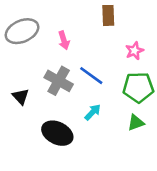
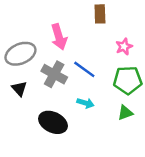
gray ellipse: (22, 31) -> (20, 54), moved
pink arrow: (64, 40) -> (59, 37), size x1.5
cyan arrow: (93, 112) -> (85, 103), turned 63

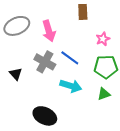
gray ellipse: (20, 54) -> (17, 26), moved
cyan arrow: (85, 103) -> (71, 86), size x1.5
black ellipse: (53, 122) -> (45, 116), moved

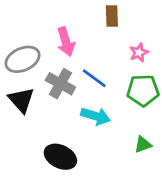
gray ellipse: (17, 26) -> (23, 59), moved
black triangle: (16, 74) -> (21, 100), size x1.5
green triangle: (104, 94) -> (143, 145), moved

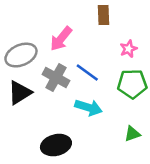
pink arrow: (66, 42) -> (61, 39), turned 56
black triangle: (21, 100) -> (20, 93), turned 40
black ellipse: (60, 157) -> (56, 145), turned -40

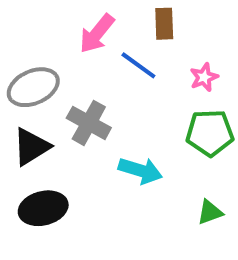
pink arrow: (61, 39) -> (97, 34), moved
blue line: (87, 73) -> (138, 65), moved
black ellipse: (56, 145) -> (43, 208), moved

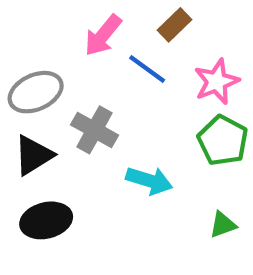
brown rectangle: (164, 24) -> (174, 25), turned 48
pink star: (204, 77) -> (217, 82), size x1.5
green pentagon: (210, 133) -> (223, 140), turned 30

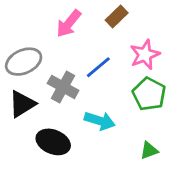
blue line: (147, 69) -> (98, 67), moved, turned -76
black ellipse: (46, 220) -> (53, 142), moved, turned 36

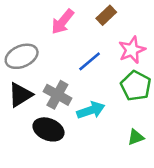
gray cross: (63, 87) -> (57, 95), moved
cyan arrow: (100, 121) -> (91, 110), turned -36

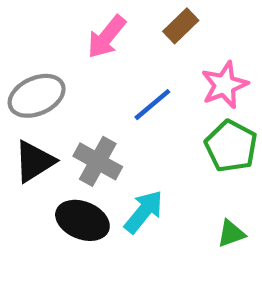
cyan arrow: (91, 110) -> (144, 212), moved, turned -32

